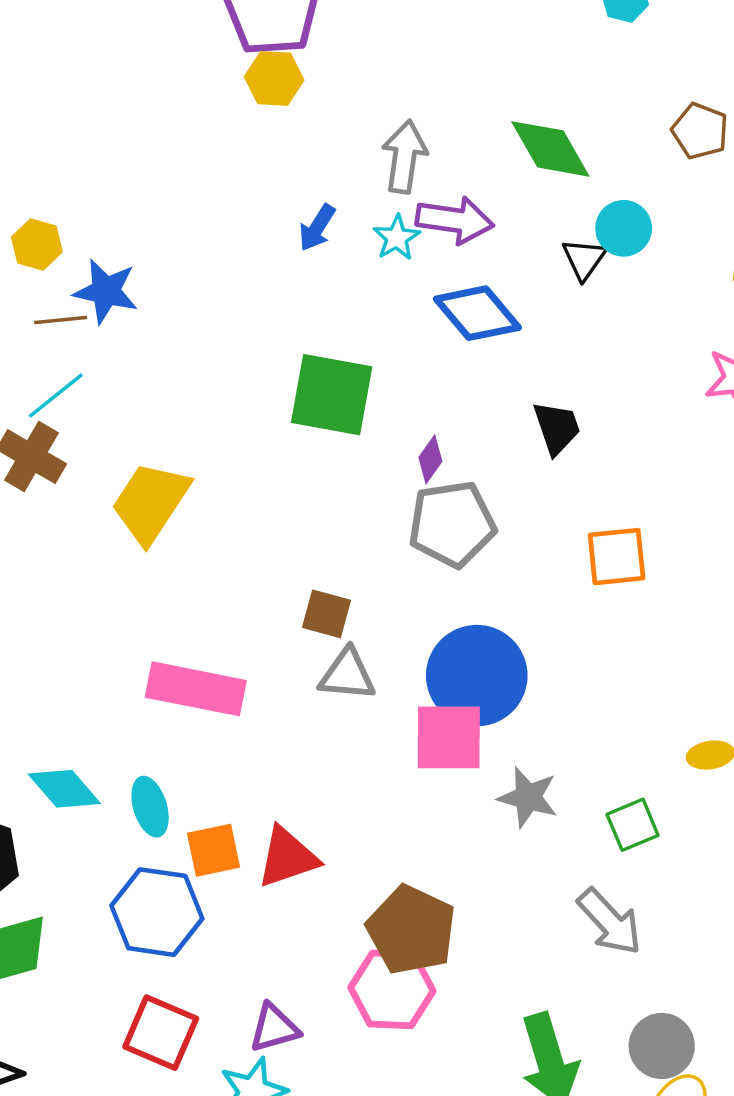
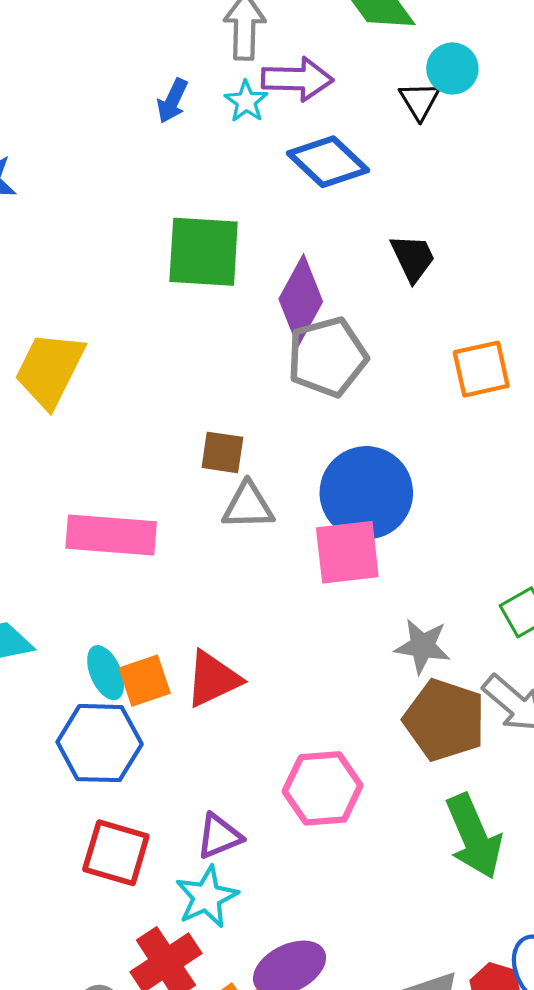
purple diamond: (430, 459) -> (301, 300), size x2.0
gray star: (528, 797) -> (422, 646), moved
cyan ellipse: (150, 807) -> (106, 673), moved
brown pentagon: (411, 930) -> (445, 720), moved

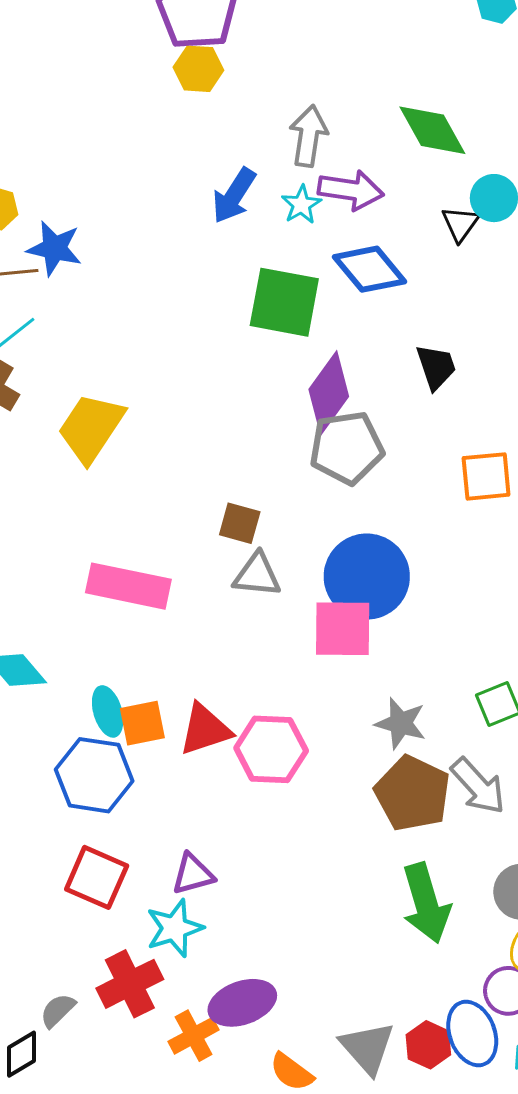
blue arrow: (172, 101) -> (234, 196), size x1.4
green square: (204, 252) -> (284, 302), moved
pink hexagon: (323, 788) -> (271, 749), moved

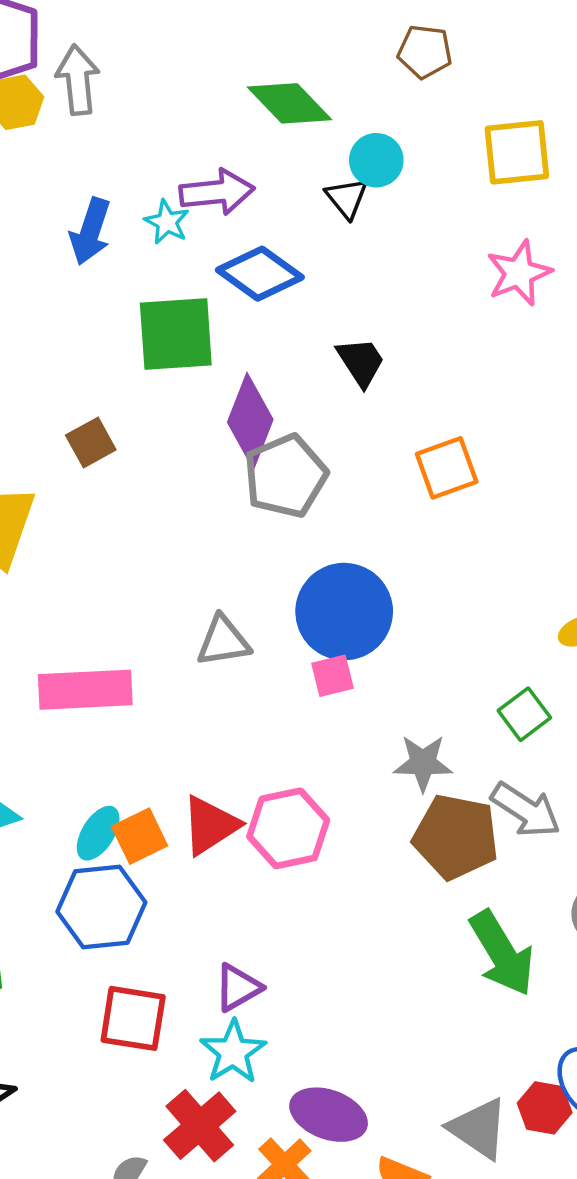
gray arrow: (309, 136) -> (78, 80), moved
brown square: (240, 523) -> (91, 442), moved, turned -30
pink square: (343, 629) -> (333, 676), size x0.6
cyan ellipse: (108, 711) -> (98, 833), turned 63
purple ellipse: (242, 1003) -> (329, 1115), turned 54

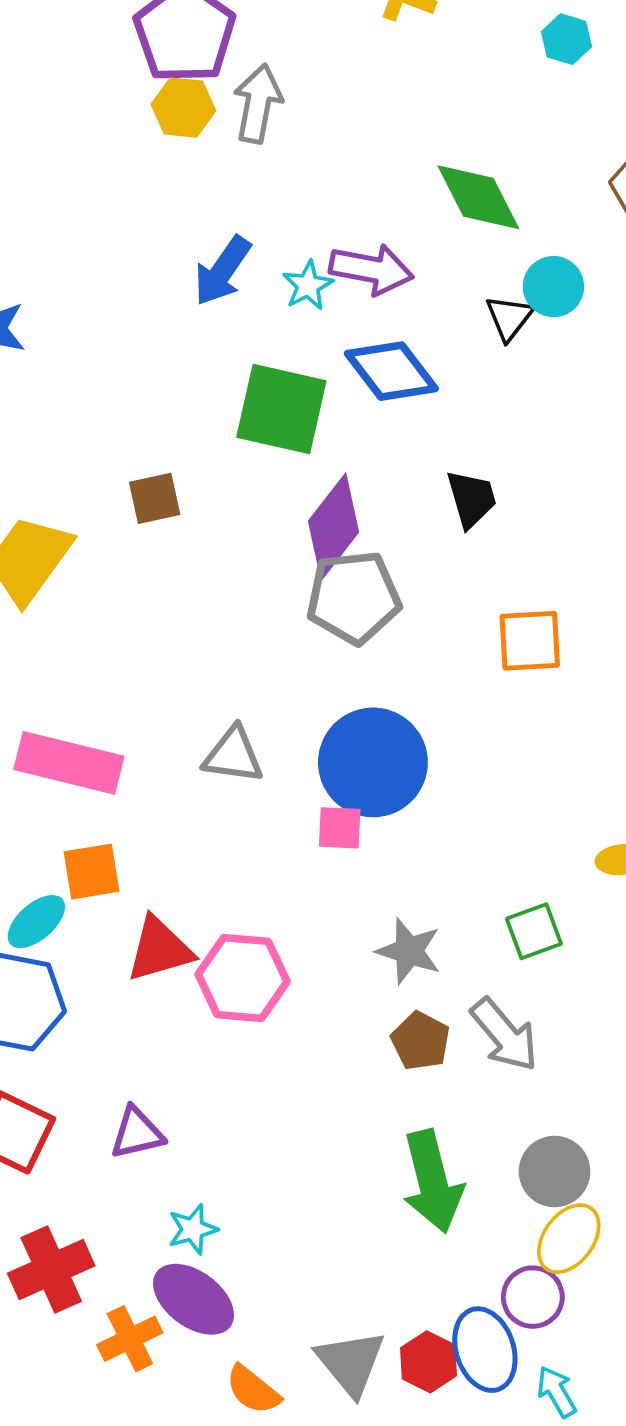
orange square: (140, 836) -> (91, 872), moved
brown pentagon: (456, 837) -> (421, 1041), size x0.6
cyan star: (233, 1052) -> (193, 1229), moved, size x0.7

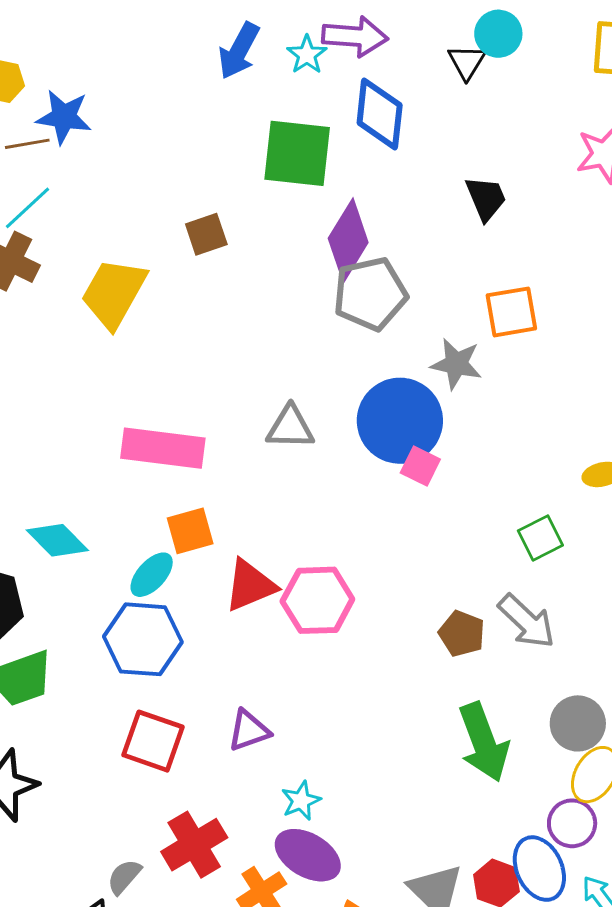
blue diamond: (391, 371) -> (380, 114), turned 50
black trapezoid: (472, 499) -> (486, 198), moved
pink square: (340, 828) -> (420, 466), moved, turned 30
gray star: (409, 951) -> (456, 364), moved

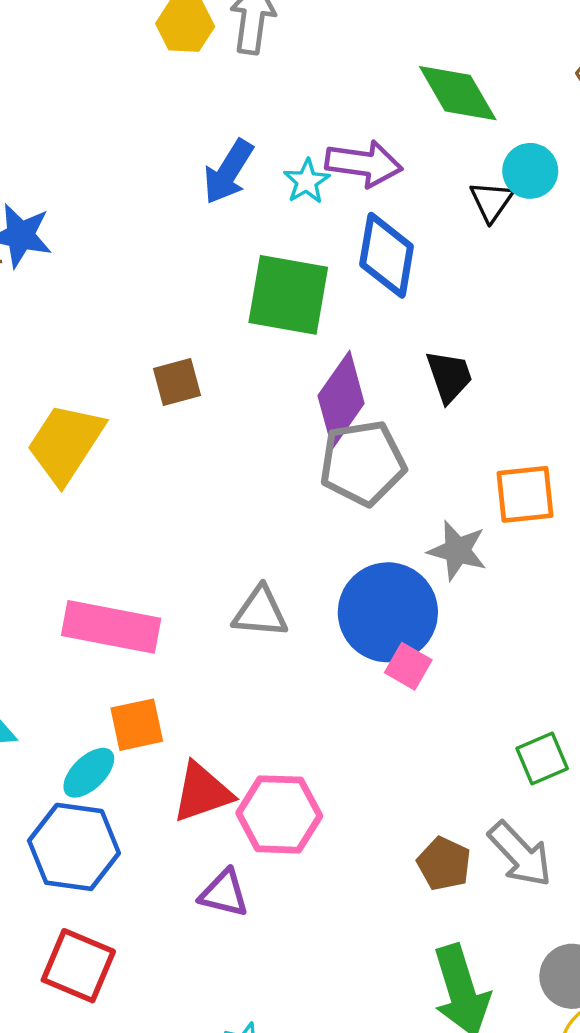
black trapezoid: (486, 198) -> (449, 376), moved
purple triangle: (249, 731) -> (224, 893), moved, turned 30

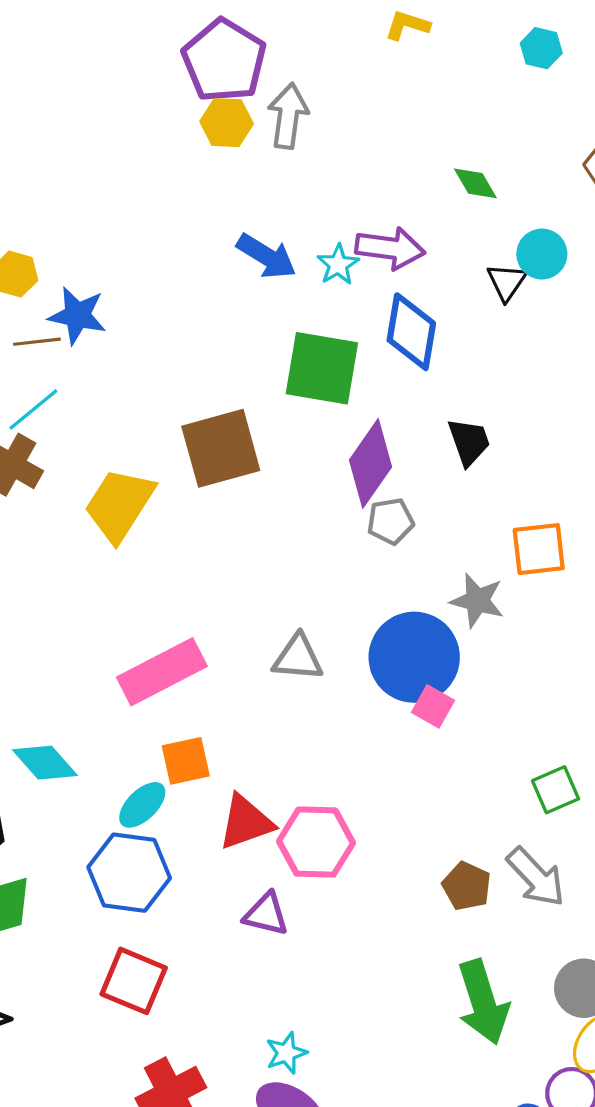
green diamond: (458, 93) -> (475, 183), size x0.6
blue arrow: (228, 172) -> (267, 256), turned -90
brown square: (177, 382) -> (221, 448), size x1.8
gray pentagon: (363, 463) -> (390, 521), size x0.6
pink rectangle: (111, 627) -> (162, 672), turned -38

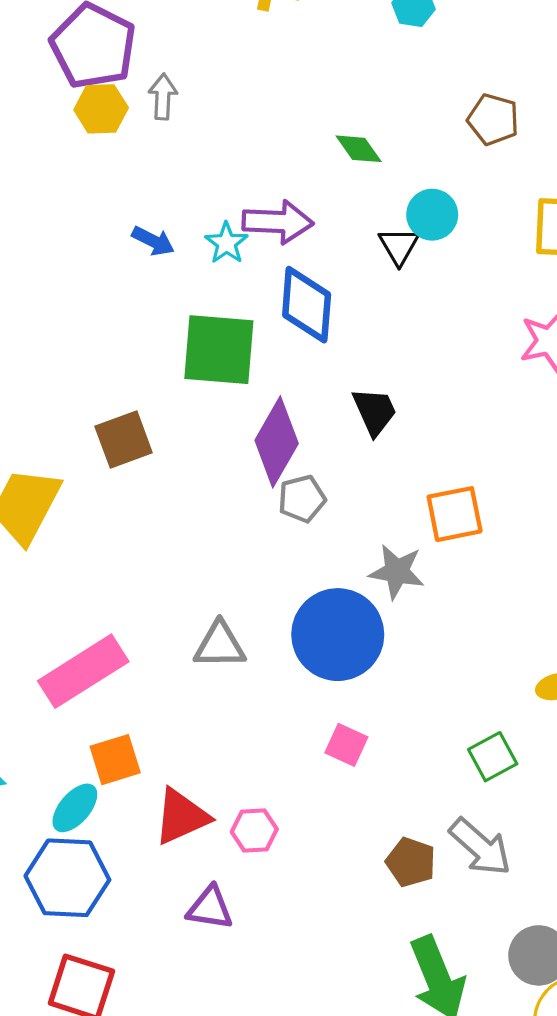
gray arrow: (288, 116) -> (163, 97), size x0.7
blue arrow: (267, 256) -> (153, 241), size x0.7
brown square: (221, 448) -> (124, 439), size x0.7
pink square: (433, 706) -> (346, 745), moved
pink hexagon: (316, 842) -> (254, 831), size x0.6

